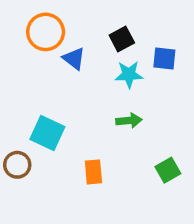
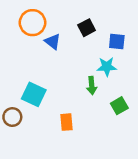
cyan star: (129, 74) -> (107, 67), moved
green arrow: (129, 121) -> (92, 86), turned 90
green square: (168, 170) -> (119, 106), moved

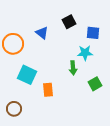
orange circle: (33, 23) -> (13, 44), moved
brown circle: (12, 117) -> (14, 109), moved
orange rectangle: (66, 122) -> (48, 90), moved

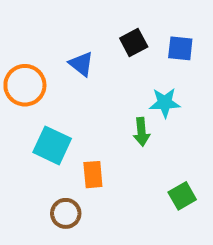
blue square: (93, 33) -> (180, 48), moved
green square: (95, 84) -> (182, 196), moved
brown circle: (14, 109) -> (66, 213), moved

